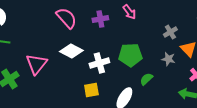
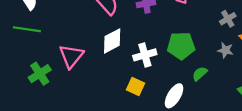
white diamond: (71, 51) -> (112, 41), turned -55
yellow square: (91, 90) -> (135, 86), turned 35

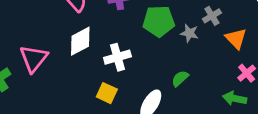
green pentagon: (181, 46) -> (159, 21), moved
gray star: (225, 50) -> (189, 33), moved

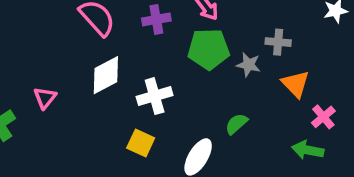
gray cross: (212, 16) -> (278, 42), turned 36
orange triangle: (236, 39) -> (296, 84), moved
pink triangle: (34, 58) -> (45, 98), size x0.6

